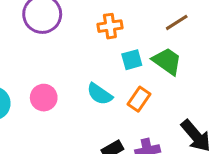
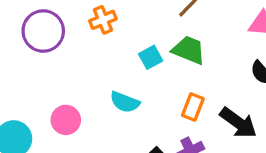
orange cross: (110, 26) -> (103, 20), moved
orange rectangle: (139, 99) -> (193, 107), moved

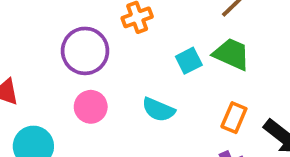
purple circle: (43, 31) -> (85, 51), moved
pink circle: (66, 120) -> (91, 107), moved

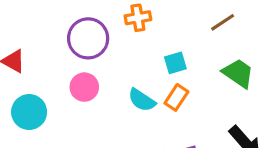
green trapezoid: (231, 54) -> (238, 73), moved
orange rectangle: (234, 118) -> (176, 97), moved

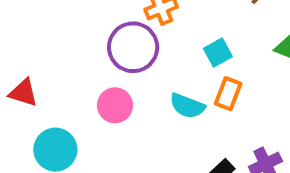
purple circle: (88, 38) -> (133, 47), moved

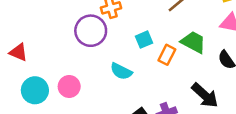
orange rectangle: (228, 94) -> (167, 55), moved
pink circle: (115, 105) -> (69, 86), moved

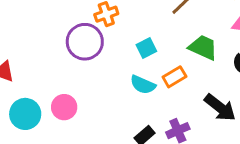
orange rectangle: (167, 55) -> (174, 77), moved, turned 36
cyan semicircle: (121, 71) -> (143, 85), moved

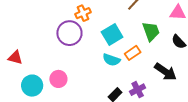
green trapezoid: (203, 47) -> (151, 31), turned 50
cyan square: (146, 48) -> (112, 34), size x1.5

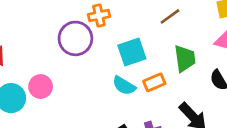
pink circle: (58, 79) -> (41, 87), moved

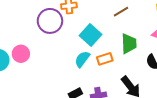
cyan square: (132, 52) -> (90, 35), turned -35
cyan semicircle: (124, 86) -> (82, 59), turned 90

